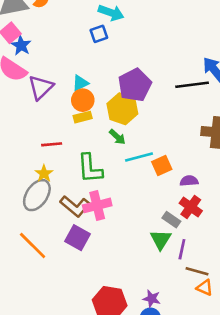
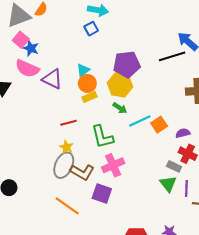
purple pentagon: (135, 85) -> (127, 64), turned 30
purple triangle: (41, 87) -> (52, 79), turned -40
brown L-shape: (75, 206) -> (82, 172), moved

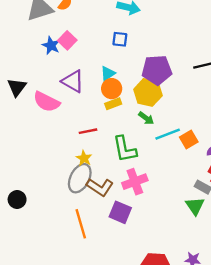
blue square: (91, 29) -> (120, 39), moved, turned 32
pink square: (21, 40) -> (67, 40), moved
pink semicircle: (27, 69) -> (46, 102), moved
orange line: (67, 206) -> (81, 224), turned 35

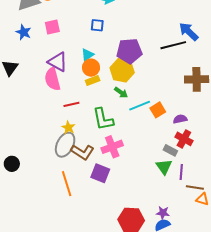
pink square: (67, 40) -> (52, 27), turned 35
blue star: (51, 46) -> (24, 32), moved
pink semicircle: (46, 102) -> (52, 79), moved, turned 50

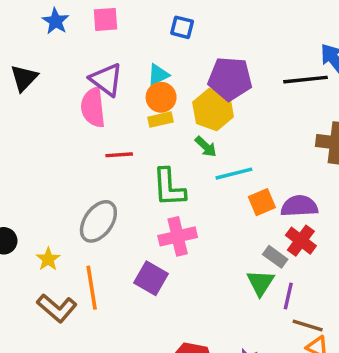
orange square: (158, 110) -> (262, 202), moved
purple semicircle: (180, 119) -> (299, 206), size x1.5
yellow star: (68, 128) -> (48, 259), moved
brown L-shape: (82, 152) -> (57, 308), moved

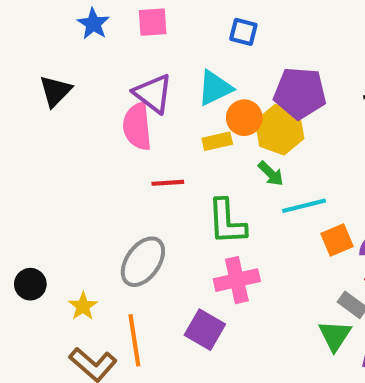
cyan triangle: (158, 75) -> (215, 88), size x1.4
orange circle: (161, 97) -> (244, 118), moved

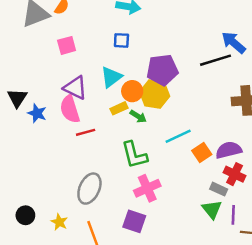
blue star: (93, 24) -> (37, 113), moved
green arrow: (271, 174) -> (138, 116), moved
red line: (168, 183) -> (86, 132), moved

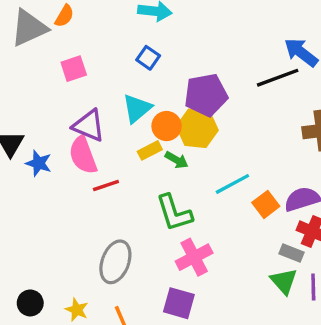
blue square: (121, 40) -> (148, 58), turned 35

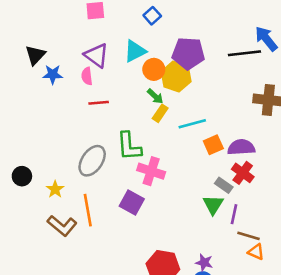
yellow rectangle: (150, 150) -> (160, 113), moved, turned -42
pink semicircle: (83, 155) -> (87, 76), size x0.6
blue star: (39, 163) -> (53, 74), turned -30
green L-shape: (174, 213) -> (129, 146), moved
pink cross: (194, 257) -> (151, 171), turned 32

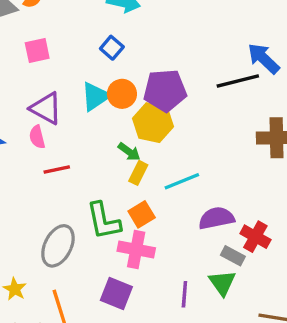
orange circle: (154, 69) -> (122, 94), moved
orange square: (213, 145) -> (142, 214), moved
purple semicircle: (241, 147) -> (216, 218), moved
purple line: (234, 214) -> (184, 294), moved

